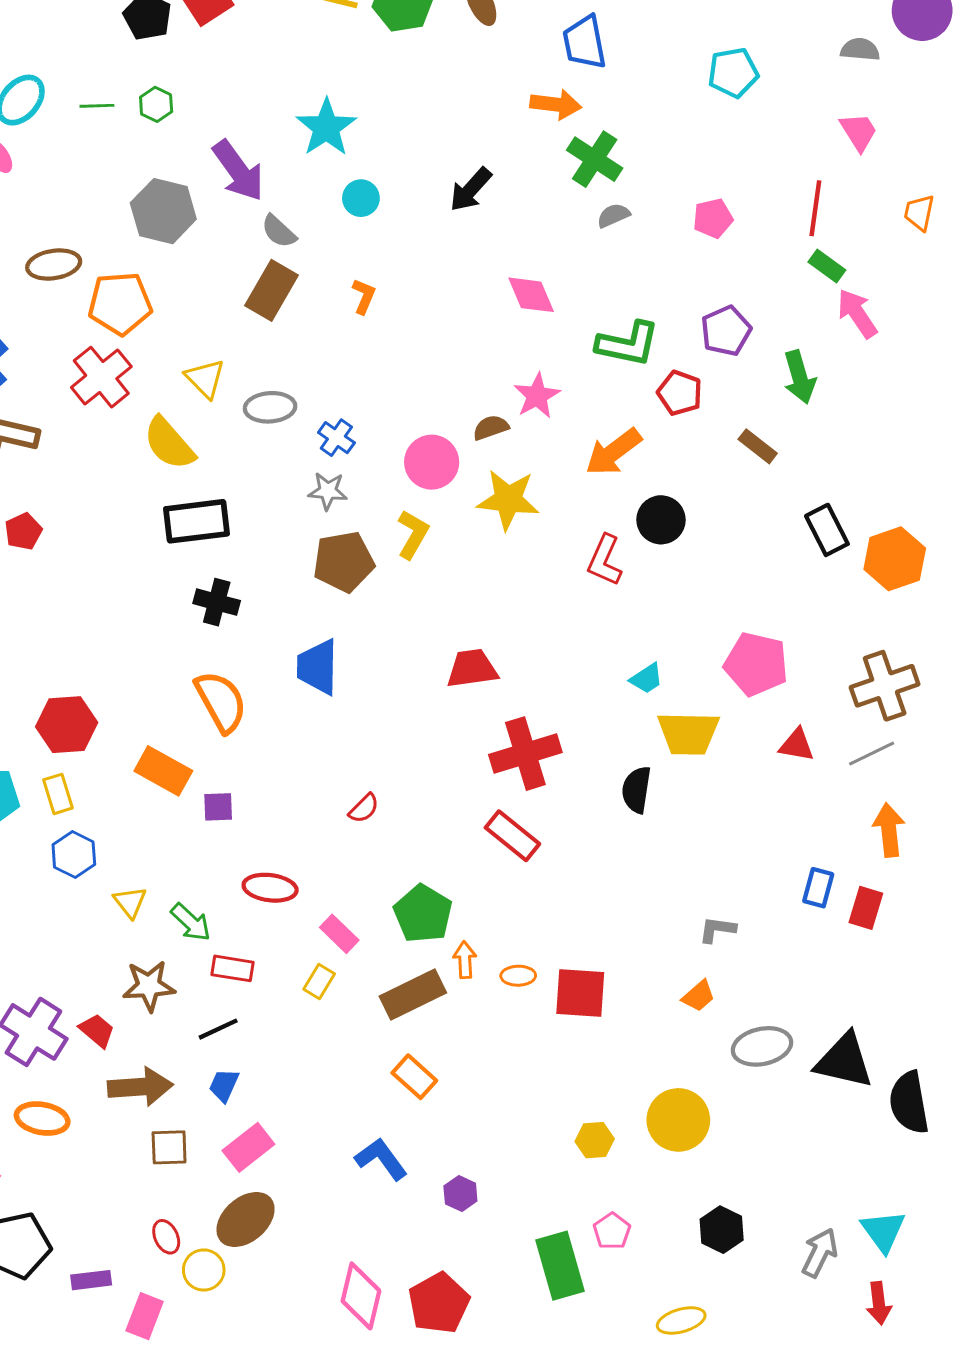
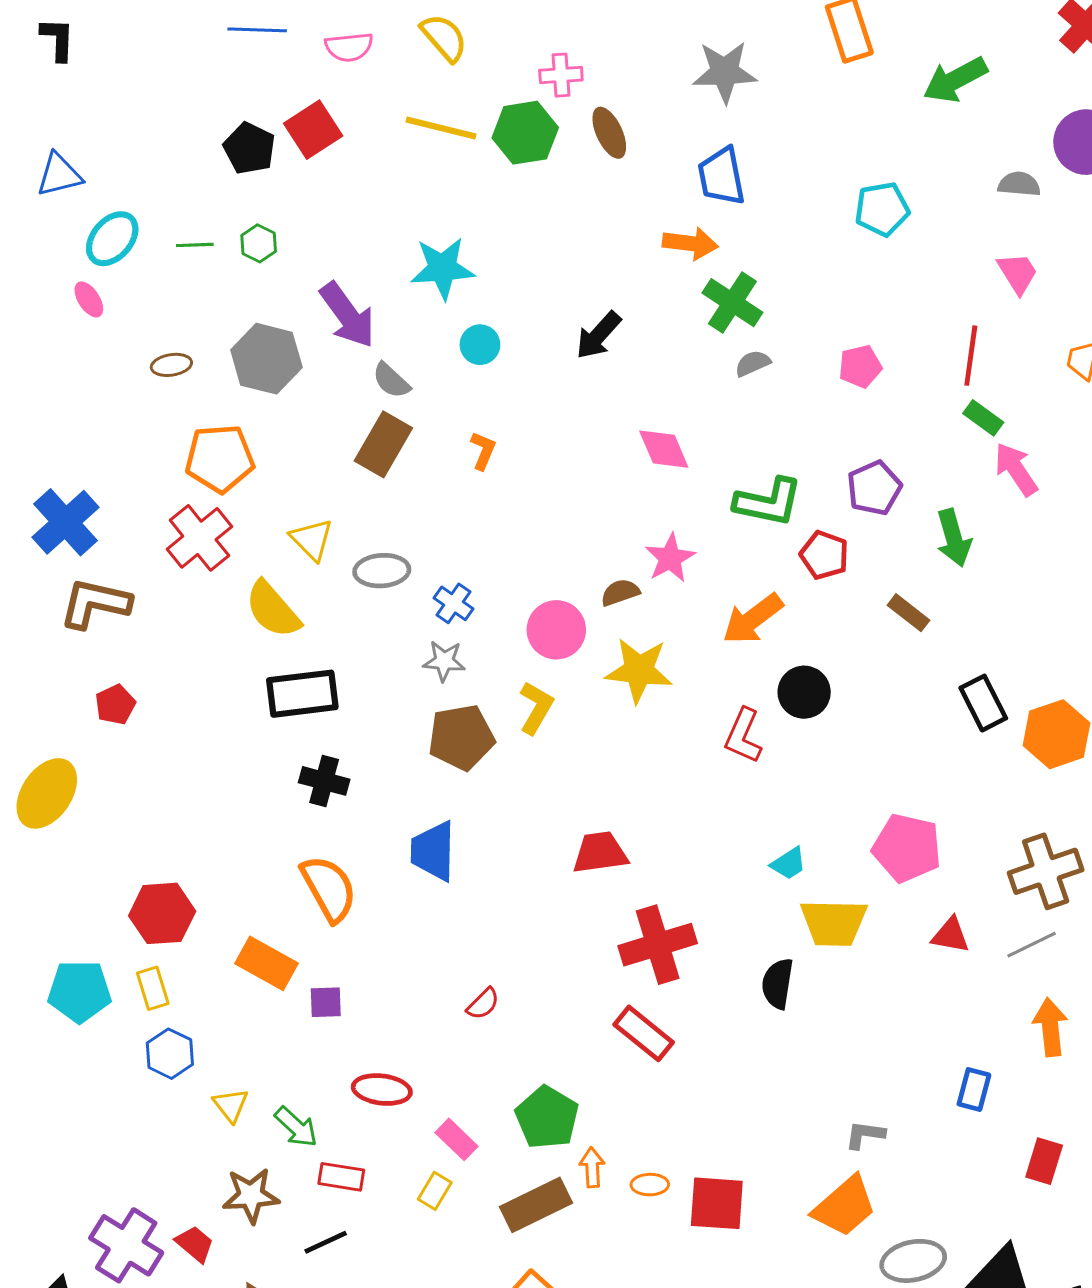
cyan star: (326, 127) -> (443, 268), turned 30
brown ellipse: (54, 264) -> (171, 365), moved, size x0.7
red rectangle: (866, 908) -> (1044, 1161), moved
orange trapezoid: (699, 996) -> (845, 1206), size x1.8

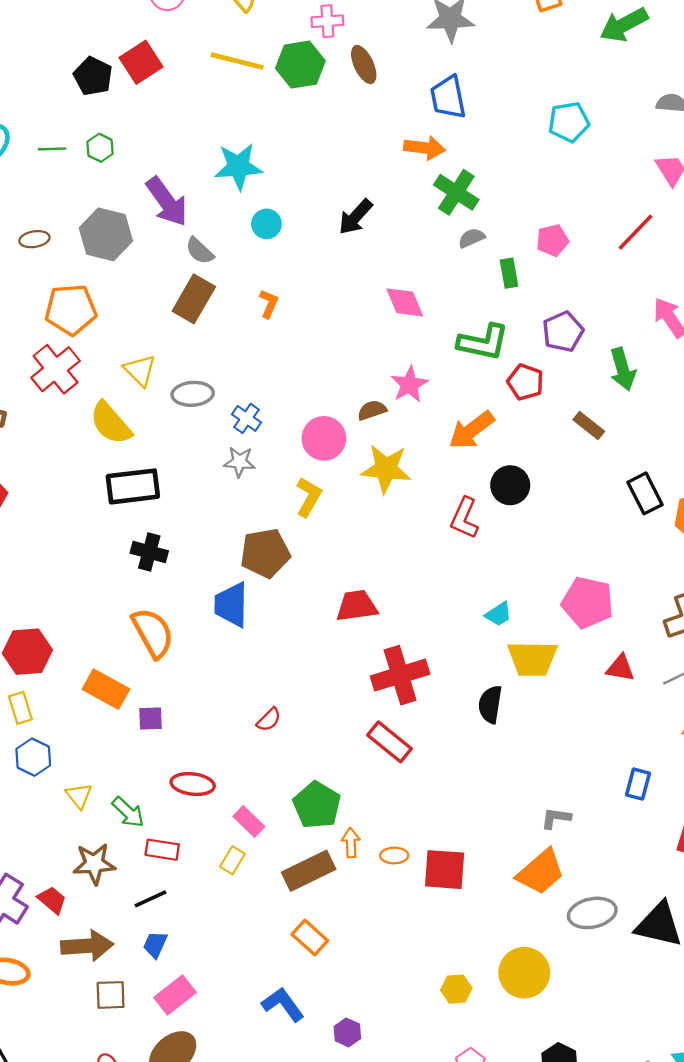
red line: (971, 356) -> (636, 232), turned 36
green rectangle: (983, 418) -> (509, 273), moved, turned 44
brown pentagon: (461, 737) -> (265, 553), moved

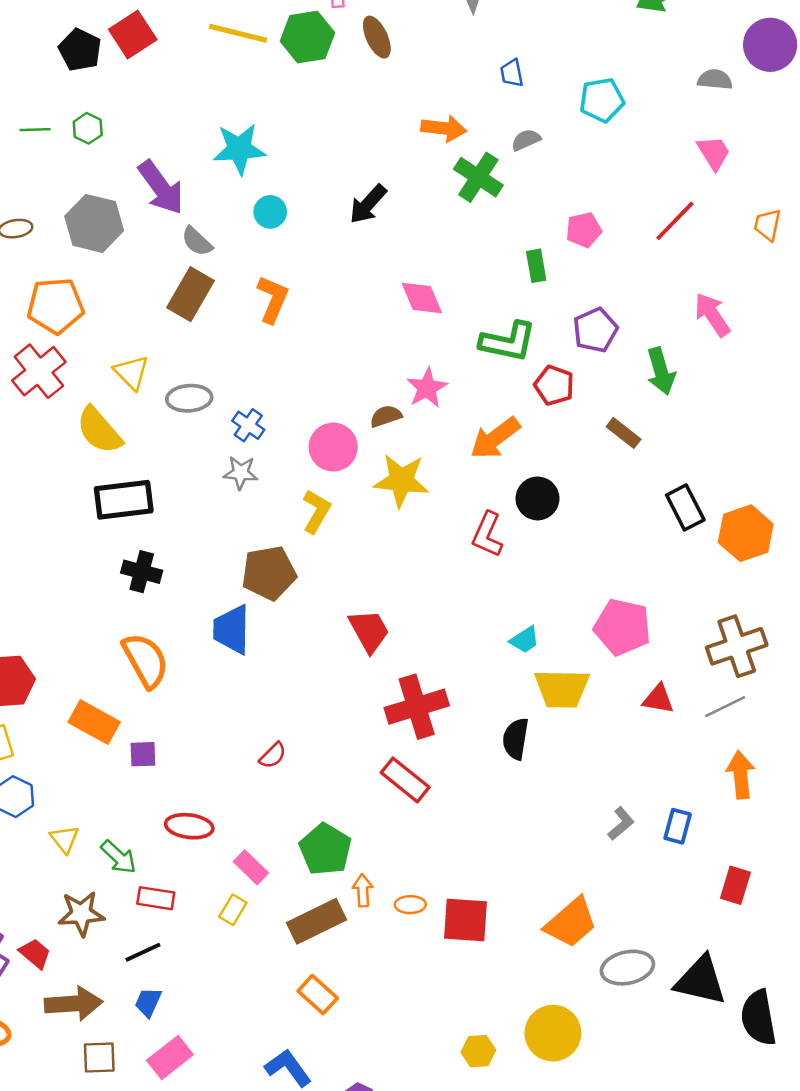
blue trapezoid: (448, 97) -> (512, 73), moved, size x0.6
gray semicircle: (472, 238) -> (526, 140), moved
orange L-shape: (269, 304) -> (273, 299), size x1.5
red trapezoid: (357, 606) -> (369, 631), turned 69
gray L-shape: (556, 818) -> (621, 824), moved, turned 132

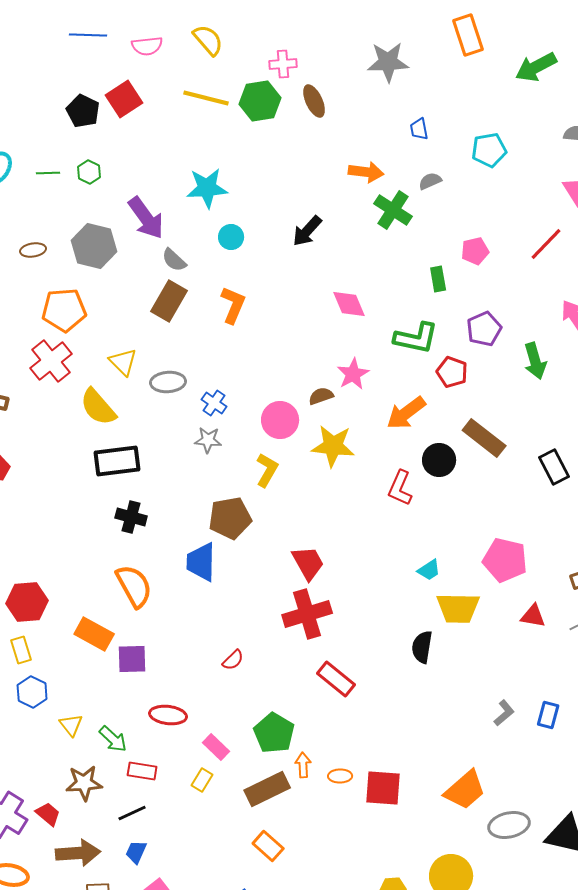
brown rectangle: (624, 433) -> (484, 438), moved, size x1.6
red cross: (417, 707) -> (307, 614), moved
purple square: (143, 754) -> (132, 659), size x1.4

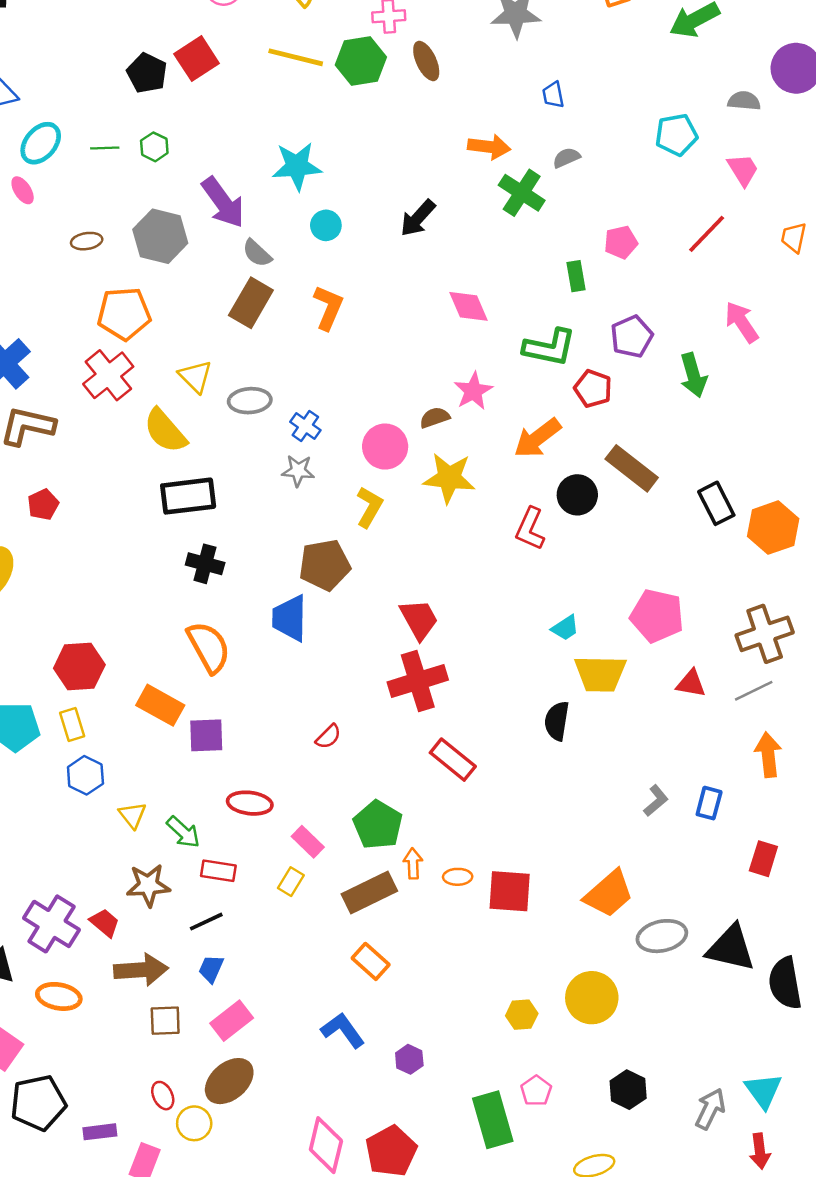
cyan pentagon: (489, 150) -> (676, 135), moved

